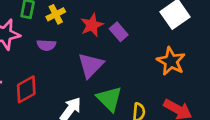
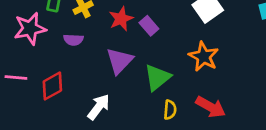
green triangle: (109, 99) -> (157, 78), moved, turned 36

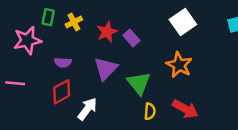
purple semicircle: (73, 40) -> (63, 62), moved
green triangle: (157, 78) -> (139, 83), turned -30
red diamond: (52, 86) -> (62, 92), moved

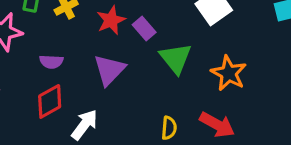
orange star: (179, 65) -> (229, 73), moved
green triangle: (139, 83) -> (176, 58), moved

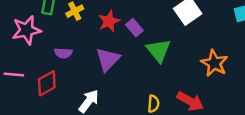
orange star: (229, 73) -> (214, 63), moved
red diamond: (50, 101) -> (47, 83), moved

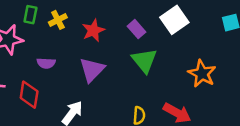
purple rectangle: (134, 28) -> (136, 29), moved
red diamond: (47, 83) -> (29, 95), turned -52

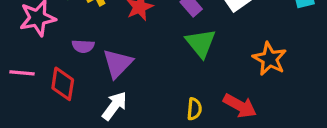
purple triangle: (92, 70) -> (118, 63), moved

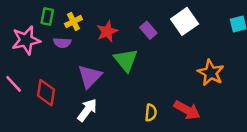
green triangle: (201, 43) -> (126, 60), moved
purple semicircle: (83, 46) -> (62, 43), moved
pink line: (22, 73) -> (14, 84), turned 42

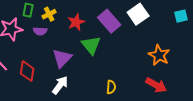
purple rectangle: (148, 30) -> (109, 21), size x1.6
red arrow: (187, 110) -> (156, 85), moved

